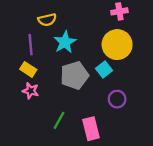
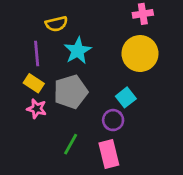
cyan square: (104, 69) -> (126, 97), moved
gray pentagon: (74, 75) -> (71, 92), moved
purple circle: (117, 99) -> (113, 120), moved

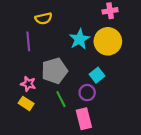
cyan star: (78, 51) -> (79, 39), moved
yellow rectangle: (34, 83) -> (26, 103), moved
green line: (71, 144) -> (61, 99), moved, turned -56

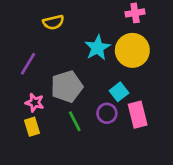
purple line: (28, 41) -> (28, 64), moved, turned 36
yellow rectangle: (26, 103) -> (32, 127), turned 40
pink rectangle: (84, 119) -> (138, 115), moved

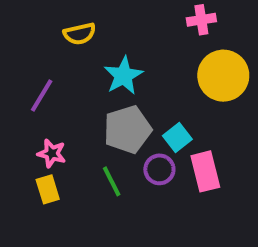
cyan star: (98, 48) -> (124, 76), moved
yellow circle: (132, 50) -> (223, 76), moved
gray pentagon: (67, 87) -> (128, 129), moved

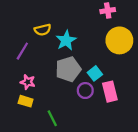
yellow semicircle: (80, 34) -> (43, 30), moved
green line: (112, 181) -> (52, 118), moved
yellow rectangle: (48, 189) -> (26, 101), turned -56

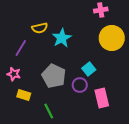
gray pentagon: (68, 69) -> (54, 76), moved, turned -30
pink star: (28, 82) -> (14, 74), moved
pink rectangle: (110, 92) -> (102, 98), moved

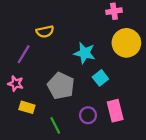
cyan star: (62, 38) -> (85, 53), moved, turned -30
purple circle: (80, 85) -> (88, 115), moved

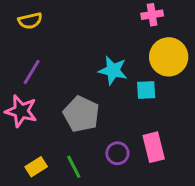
yellow semicircle: (45, 32) -> (30, 21), moved
cyan square: (100, 78) -> (146, 90), moved, turned 35
pink star: (16, 84) -> (21, 111), size x1.5
yellow rectangle: (27, 107) -> (36, 167), moved, turned -49

